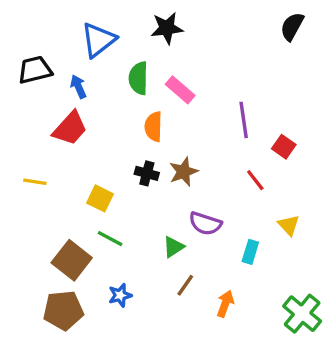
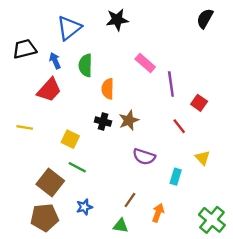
green semicircle: (138, 78) -> (85, 65), moved
pink rectangle: (180, 90) -> (145, 63), moved
green triangle: (174, 247) -> (121, 226), moved, turned 42

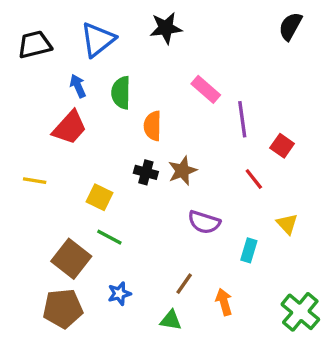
black trapezoid: (25, 49) -> (35, 45), moved
orange arrow: (158, 213) -> (224, 302), turned -36

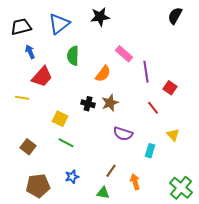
blue arrow: (78, 86) -> (30, 52), moved
orange semicircle: (153, 126) -> (103, 74), moved, turned -144
yellow line: (35, 181) -> (22, 98), moved
brown square: (71, 259) -> (28, 147), moved, size x0.7

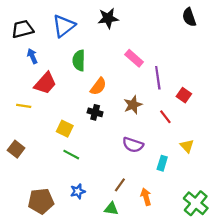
black semicircle: (175, 16) -> (189, 17), turned -48
orange semicircle: (103, 74) -> (98, 86), moved
brown star: (110, 103) -> (133, 105), moved
brown square: (28, 147) -> (16, 149), moved

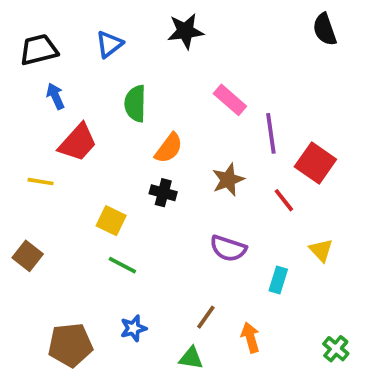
blue triangle: (64, 26) -> (109, 44), size x0.7
red square: (184, 95) -> (315, 163), size x1.5
green cross: (196, 203) -> (336, 349), size x0.6

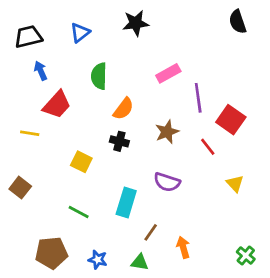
pink rectangle: (230, 100) -> (168, 73), turned -70
green line: (122, 265) -> (79, 212), moved
cyan rectangle: (278, 280) -> (126, 203), moved, size x1.5
blue star: (133, 328) -> (98, 260), moved, turned 30

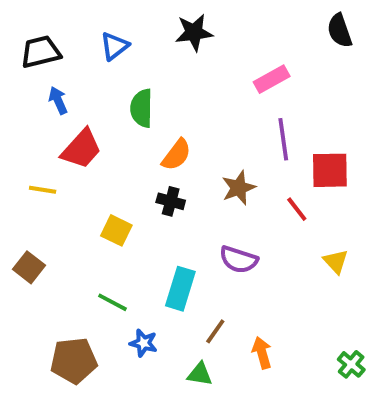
pink rectangle: (168, 73) -> (272, 79), moved
red square: (231, 120) -> (330, 170), turned -36
blue star: (98, 260) -> (144, 343), moved

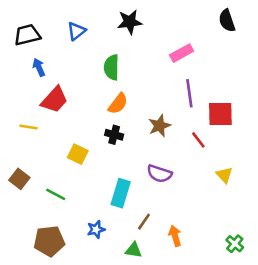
green semicircle: (142, 108) -> (111, 67), moved
green line: (112, 302) -> (56, 194), moved
blue star: (144, 343) -> (96, 229), turned -30

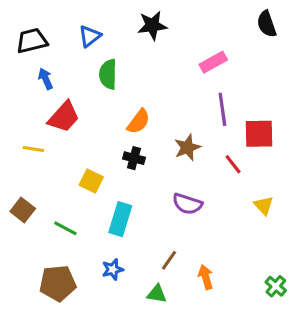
green semicircle: (111, 67) -> (108, 74), moved
cyan rectangle: (121, 193) -> (120, 219), moved

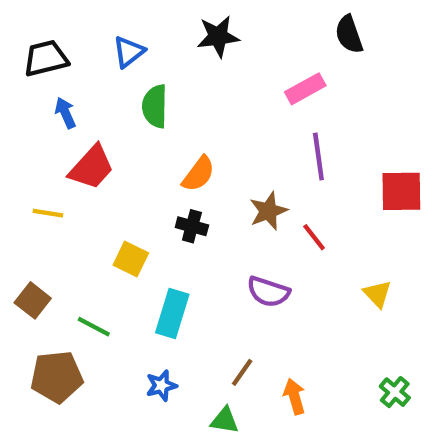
black semicircle: (267, 24) -> (349, 34), moved
red square: (259, 134) -> (401, 191), moved
red line: (233, 164) -> (314, 237), moved
brown pentagon: (58, 283) -> (57, 377), moved
green cross: (276, 286) -> (395, 392), moved

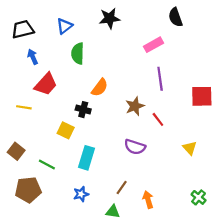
black cross: (192, 226) -> (83, 110), moved

